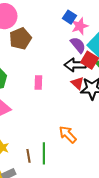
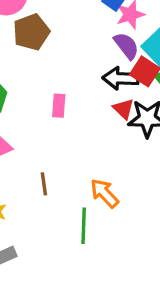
green line: (44, 153) -> (84, 226), moved
brown line: (29, 156) -> (44, 184), moved

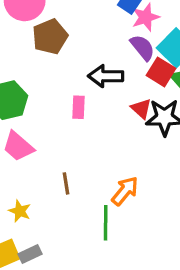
black arrow: (121, 78) -> (106, 76), moved
orange arrow: (104, 193) -> (125, 191), turned 84

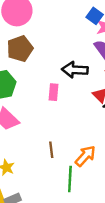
brown pentagon: (50, 37) -> (20, 49), moved
brown line: (66, 183) -> (51, 150), moved

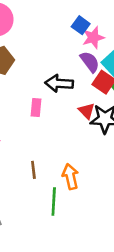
orange arrow: (85, 156) -> (70, 177), turned -55

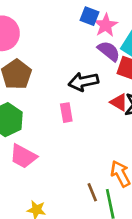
brown line: (33, 170) -> (92, 192), moved

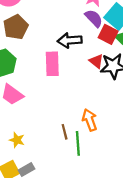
pink rectangle: (66, 113) -> (52, 64), size x1.5

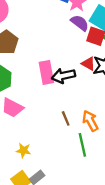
black arrow: (70, 40) -> (63, 76), moved
brown line: (65, 132) -> (66, 118), moved

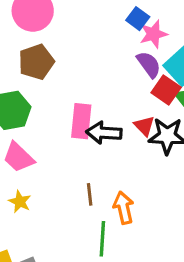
yellow star: (23, 150) -> (20, 202), moved

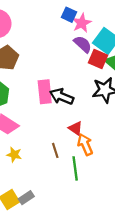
red triangle: (144, 126) -> (75, 128), moved
black arrow: (104, 133) -> (62, 97), turned 30
brown line: (90, 194) -> (55, 150), moved

